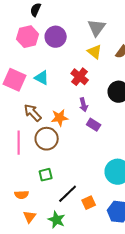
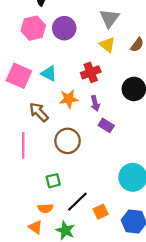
red cross: (80, 77) -> (91, 72), turned 30
orange star: (60, 118) -> (69, 99), moved
brown circle: (47, 139) -> (68, 141), moved
orange semicircle: (22, 195) -> (45, 208), moved
orange triangle: (30, 217) -> (35, 227), turned -32

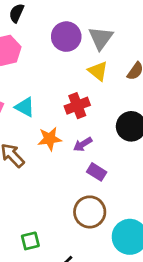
purple circle: (64, 28) -> (66, 37), moved
purple arrow: (95, 103) -> (83, 144), turned 72
brown circle: (68, 141) -> (90, 212), moved

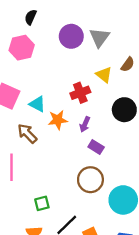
yellow triangle: (98, 71) -> (104, 75), moved
cyan triangle: (25, 107) -> (37, 104), moved
purple arrow: (83, 144) -> (85, 124), turned -35

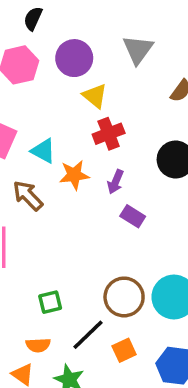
purple circle: (71, 36) -> (74, 58), moved
yellow triangle: (104, 75) -> (95, 96), moved
brown circle: (90, 180) -> (124, 297), moved

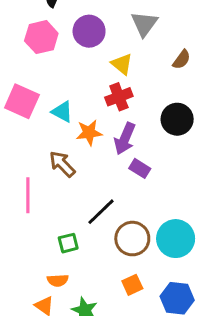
yellow triangle: (95, 96) -> (122, 64), moved
purple arrow: (115, 182) -> (125, 139), size x1.5
brown arrow: (28, 196) -> (62, 164), moved
black line: (88, 335) -> (101, 212), moved

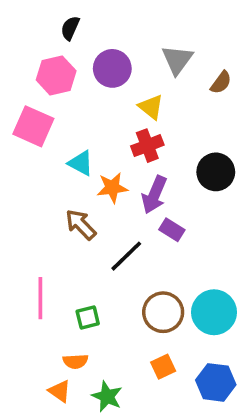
brown semicircle: (182, 59) -> (221, 82), moved
pink square: (22, 101) -> (33, 126), moved
pink line: (28, 195) -> (40, 298), moved
black line: (101, 212) -> (126, 256), moved

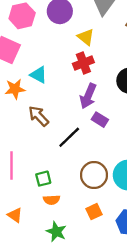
orange star: (112, 188) -> (15, 89), moved
orange semicircle: (75, 361) -> (52, 200), moved
orange triangle: (60, 391) -> (15, 215), moved

